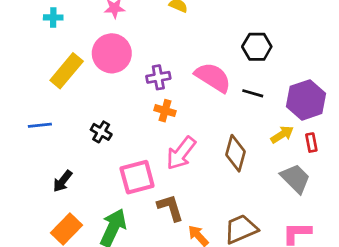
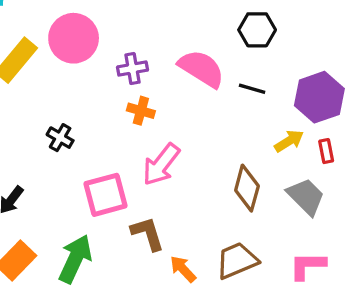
brown diamond: (236, 153) -> (247, 188), moved

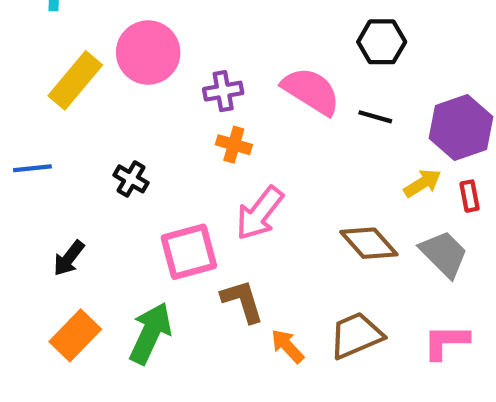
brown diamond: (247, 188) -> (369, 243), turned -57

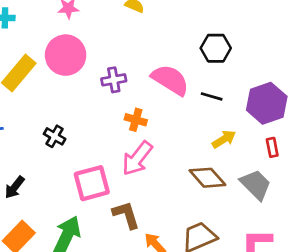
orange cross: (234, 145) -> (136, 120), moved
yellow arrow: (422, 183) -> (224, 139), moved

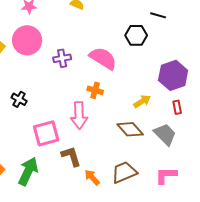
black line: (212, 96) -> (158, 15), moved
orange cross: (136, 120) -> (95, 90), moved
pink arrow: (137, 158) -> (79, 115), turned -40

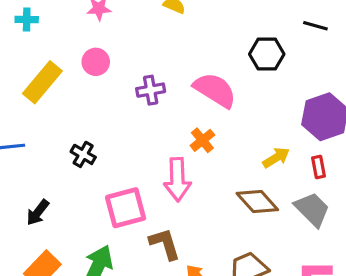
black line: (158, 15) -> (315, 26), moved
pink circle: (27, 40) -> (96, 62), size x0.6
orange cross: (95, 90) -> (202, 140), turned 35
red rectangle: (177, 107) -> (319, 167), moved

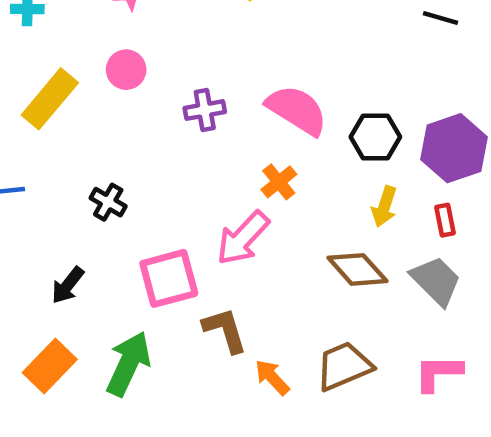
black hexagon: (267, 54) -> (375, 137), moved
yellow arrow: (276, 158) -> (384, 207), turned 140
pink arrow: (177, 180) -> (243, 238), turned 45
black arrow: (38, 212) -> (68, 285), moved

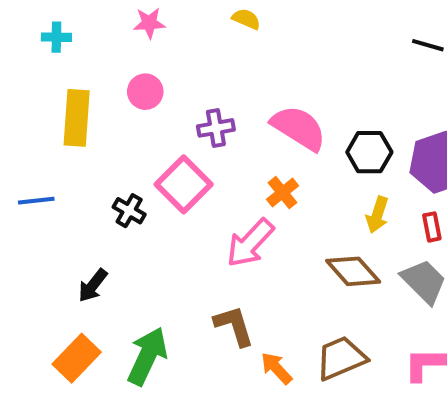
yellow rectangle: (50, 99) -> (77, 118), turned -36
pink square: (169, 278) -> (184, 184), moved, turned -30

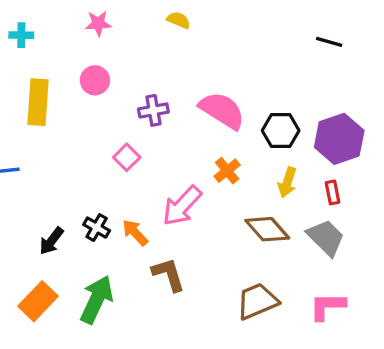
pink square: (184, 184) -> (127, 157), size x0.6
orange cross: (283, 193) -> (227, 171), moved
black cross: (129, 211) -> (97, 228), moved
orange arrow: (276, 368) -> (135, 233), moved

